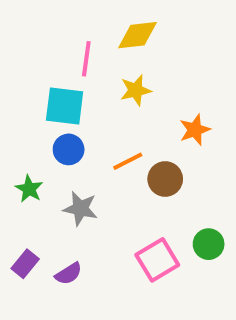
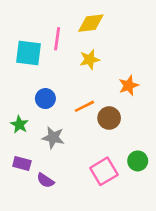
cyan square: (65, 106) -> (28, 53), moved
purple rectangle: (25, 264) -> (22, 164), moved, turned 66
purple semicircle: (69, 274) -> (45, 180), turned 66

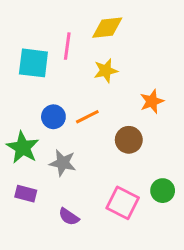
orange line: (84, 106) -> (87, 117), moved
green star: (19, 125) -> (23, 148), size x1.5
pink square: (104, 171) -> (123, 203), turned -32
purple semicircle: (45, 180) -> (69, 217), moved

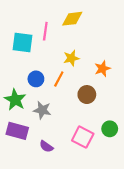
yellow star: (106, 71) -> (71, 58), moved
orange line: (87, 117) -> (59, 79), turned -35
purple rectangle: (26, 194) -> (17, 131), size x1.5

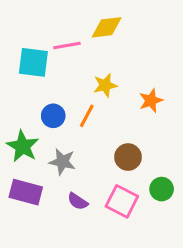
pink line: (45, 31) -> (67, 46), turned 72
brown circle: (87, 95) -> (128, 157), moved
purple semicircle: (46, 146) -> (78, 201), moved

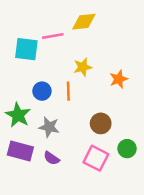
orange line: (87, 116) -> (68, 91), turned -30
purple semicircle: (78, 201) -> (52, 158), moved

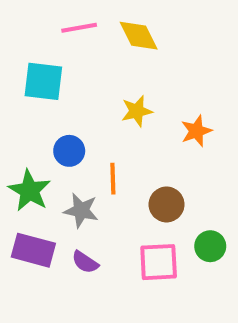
yellow diamond: (84, 22) -> (139, 36), turned 70
pink line: (53, 36) -> (79, 28), moved
orange line: (68, 91) -> (113, 179), moved
pink square: (96, 158) -> (159, 262), turned -30

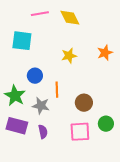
orange star: (196, 131) -> (105, 53), moved
purple semicircle: (85, 262) -> (43, 132), turned -136

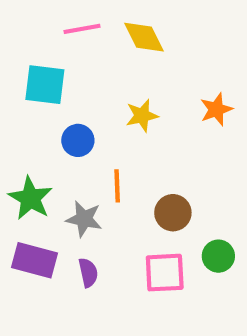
blue circle: (35, 76) -> (78, 140), moved

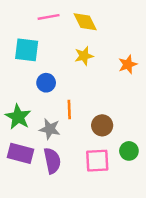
yellow star: (142, 116) -> (84, 56), moved
purple semicircle: (88, 273) -> (52, 161), size x1.5

